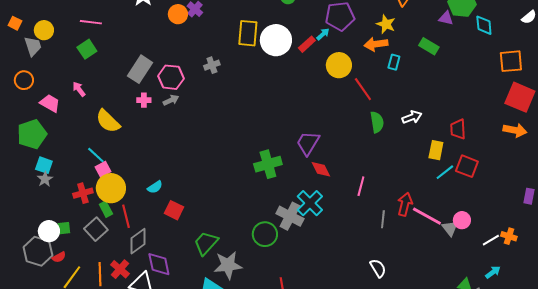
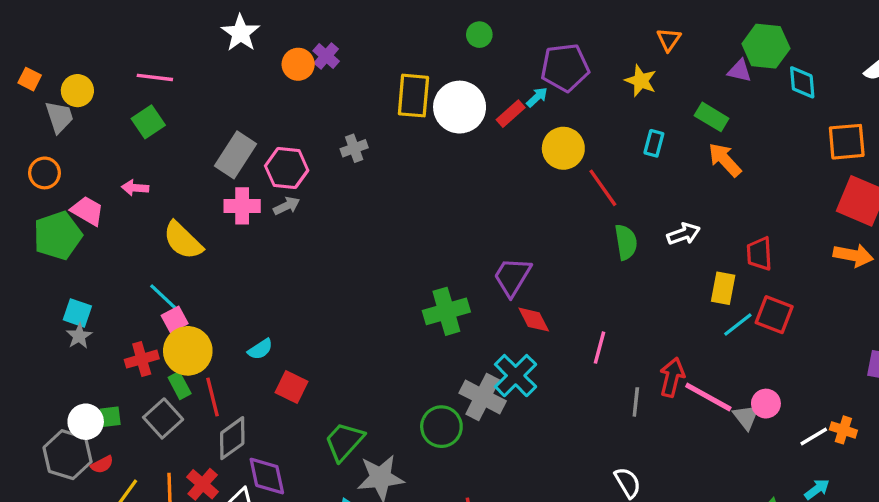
orange arrow: (376, 44) -> (725, 160), moved, turned 55
pink arrow: (79, 89) -> (135, 188), turned -49
pink cross: (144, 100) -> (242, 206), size x1.5
green pentagon: (32, 134) -> (58, 236), moved

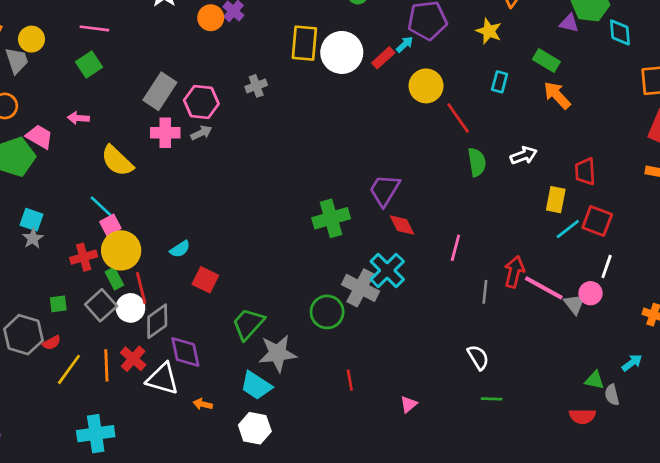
white circle: (86, 422) -> (130, 308), moved
white line: (814, 437) -> (607, 266), moved, turned -40

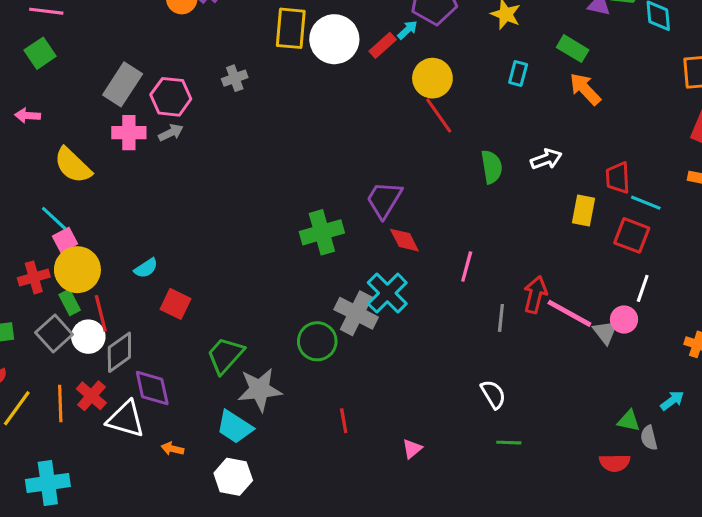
red line: (458, 118) -> (439, 116), moved
cyan line: (568, 229) -> (646, 203), moved, turned 60

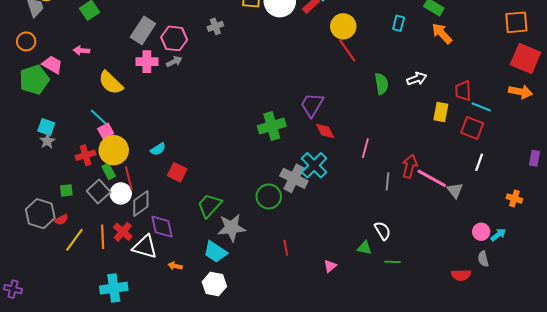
pink circle: (624, 319) -> (481, 232), moved
green triangle: (629, 421) -> (364, 248), moved
cyan cross: (48, 483) -> (114, 288), moved

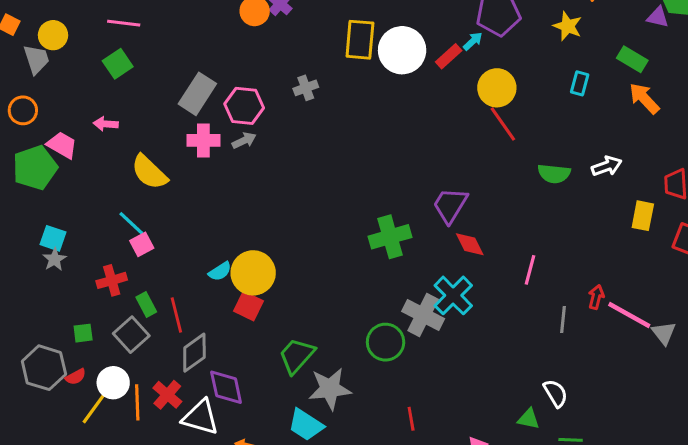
green semicircle: (381, 84) -> (554, 174), turned 105
yellow circle: (114, 150) -> (253, 273), moved
red arrow: (410, 166) -> (596, 297), size x0.7
white circle: (121, 193) -> (113, 383), moved

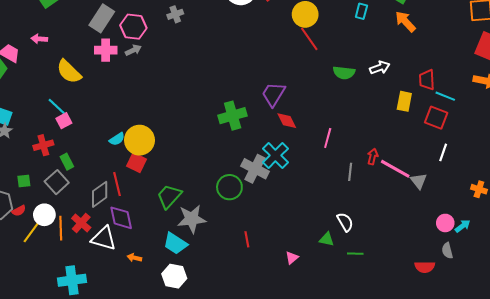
red line: (176, 315) -> (117, 184), moved

